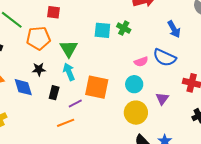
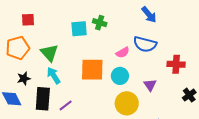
orange square: (97, 87) -> (92, 70), moved
black rectangle: (54, 93) -> (43, 99), size x1.6

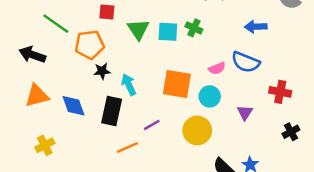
blue arrow: (149, 15) -> (256, 27), turned 120
green triangle: (49, 53) -> (138, 29), moved
black star: (24, 78) -> (102, 71), moved
yellow circle: (127, 103) -> (197, 130), moved
purple line: (66, 105) -> (152, 125), moved

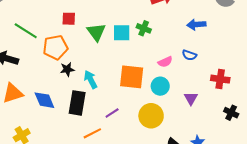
blue semicircle: (246, 62) -> (189, 55), size x0.6
black cross: (291, 132) -> (231, 113), turned -32

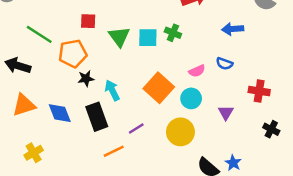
orange square: (132, 77) -> (159, 88), turned 35
black rectangle: (77, 103) -> (97, 117), turned -30

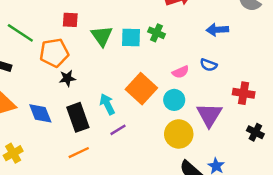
cyan arrow: (112, 90) -> (107, 104), moved
purple triangle: (226, 113) -> (209, 115), size x1.6
yellow circle: (180, 132) -> (179, 134), moved
orange line: (114, 151) -> (79, 153), moved

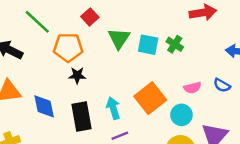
red square: (70, 20) -> (90, 17), turned 35

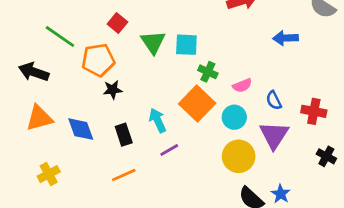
green cross: (175, 44) -> (208, 72), moved
blue semicircle: (222, 85) -> (274, 100), moved, turned 42
black rectangle: (81, 117) -> (124, 135), size x0.7

